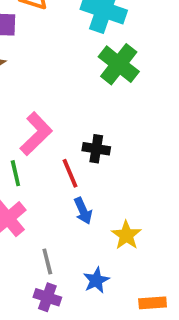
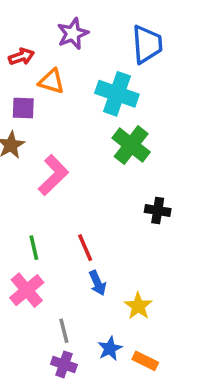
pink L-shape: (36, 134) -> (53, 175), moved
black cross: (96, 149) -> (158, 211), moved
orange rectangle: (153, 303) -> (145, 361), moved, turned 30

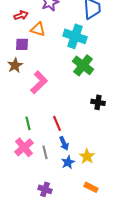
gray line: (64, 331) -> (45, 152), moved
blue star: (110, 348) -> (68, 162), moved

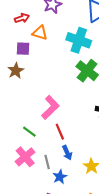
pink L-shape: (39, 82) -> (50, 107), moved
green line: (28, 123) -> (29, 132), turned -40
blue star: (68, 162) -> (60, 177), moved

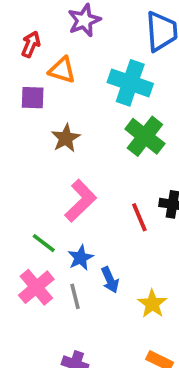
red arrow: (22, 18) -> (31, 44), turned -48
brown star: (16, 71) -> (66, 138), moved
red line: (60, 132) -> (139, 217), moved
blue star: (60, 177) -> (80, 258), moved

